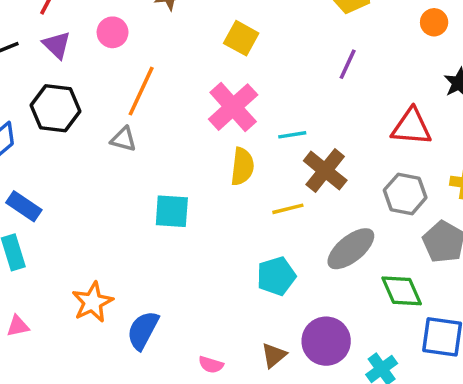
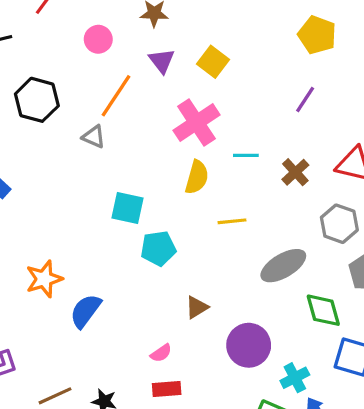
purple triangle: (57, 45) -> (162, 61), moved
brown cross: (325, 171) -> (295, 172), moved, size x0.7
cyan pentagon: (276, 276) -> (158, 248), moved
brown triangle: (274, 355) -> (197, 307), moved
pink semicircle: (211, 365) -> (161, 353), moved, turned -60

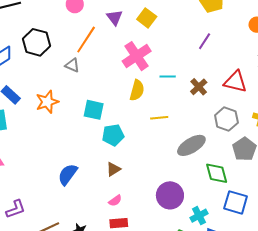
orange star: (44, 279) -> (47, 102), moved
brown triangle: (197, 307) -> (113, 169), moved

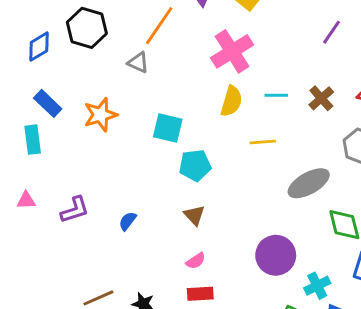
cyan line: (168, 76) -> (276, 95), moved
brown triangle: (113, 169) -> (194, 215), turned -42
blue semicircle: (68, 174) -> (128, 221), size x0.6
purple L-shape: (16, 209) -> (75, 210), moved

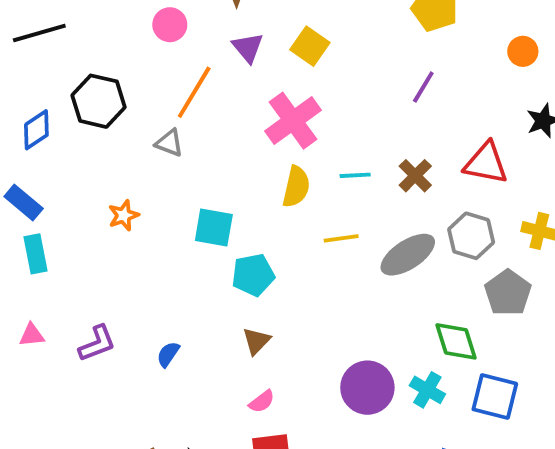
blue rectangle: (48, 103) -> (24, 203), moved
orange star: (100, 115) -> (124, 215), size x0.7
gray ellipse: (309, 183) -> (408, 255), moved
brown triangle: (194, 215) -> (256, 341), turned 30
cyan cross: (317, 286) -> (427, 390), moved, turned -30

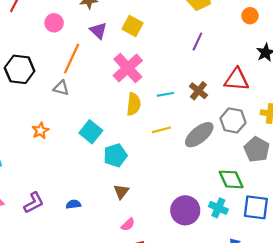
cyan square: (214, 228) -> (91, 132), turned 35
blue semicircle: (168, 354) -> (73, 204), turned 56

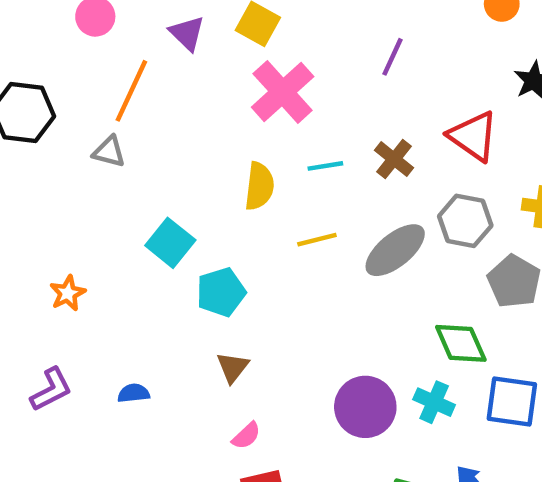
pink cross: (128, 68) -> (283, 92), moved
red triangle: (237, 80) -> (473, 136), turned 30
orange star: (40, 131) -> (68, 293), moved

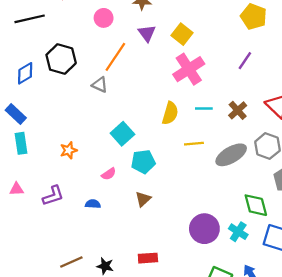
pink semicircle: (246, 436) -> (109, 174), moved

